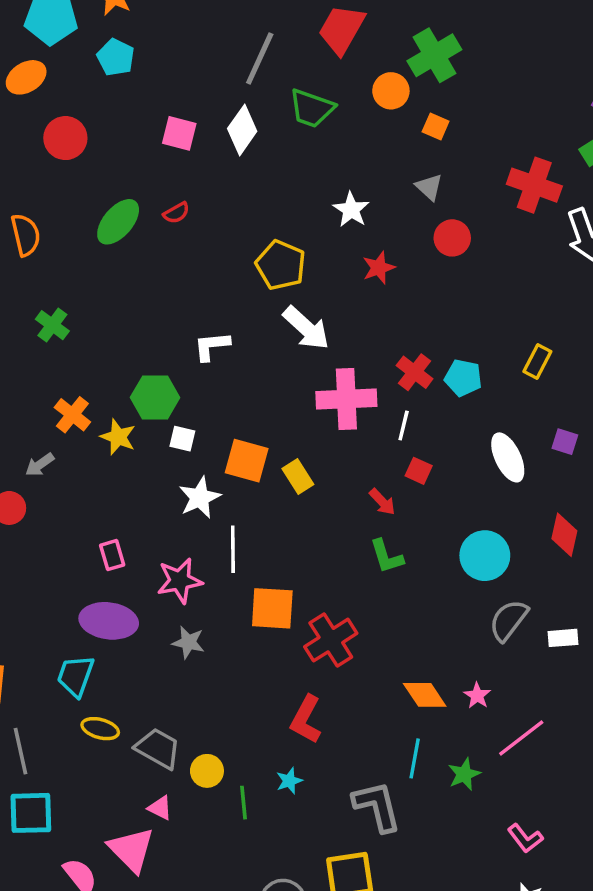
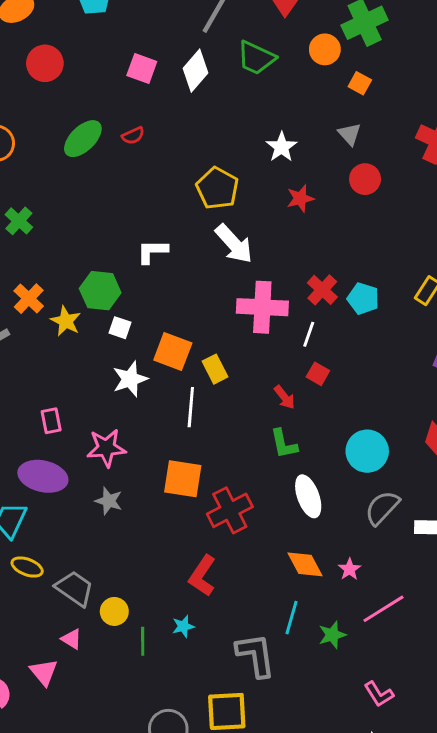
white ellipse: (508, 457) -> (308, 496), moved
white line: (233, 549) -> (191, 407), moved
pink triangle: (131, 850) -> (44, 672), size x0.7

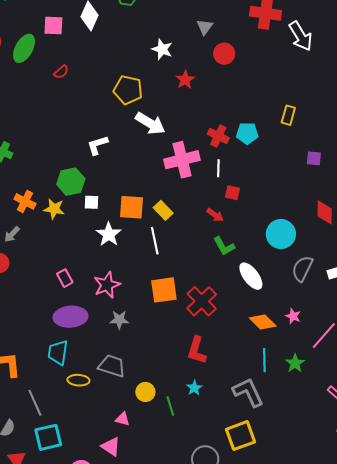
gray triangle: (350, 134) -> (205, 27), turned 36
green ellipse: (83, 139) -> (24, 48), moved
gray trapezoid: (74, 588) -> (112, 366), moved

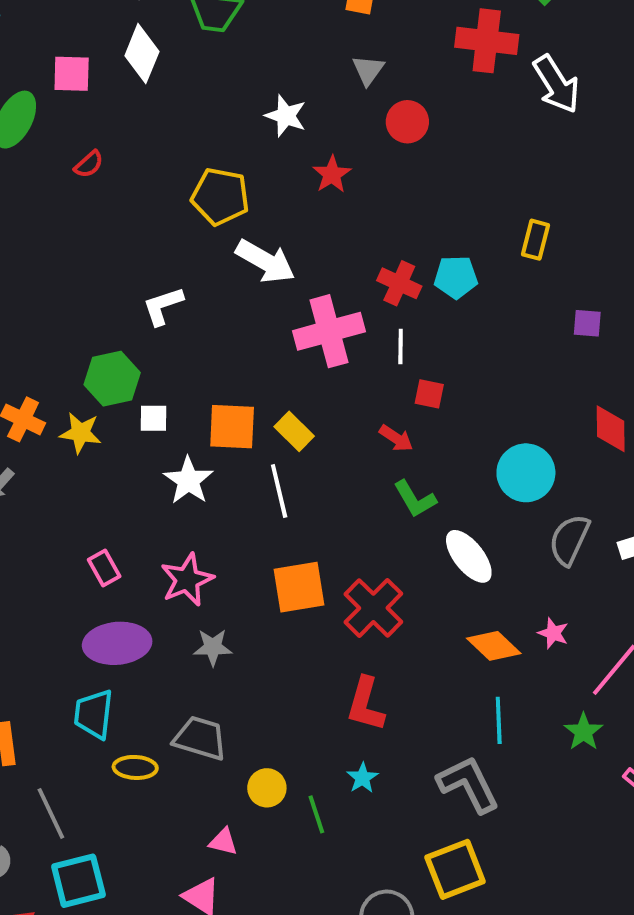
green star: (295, 363) -> (584, 732), moved

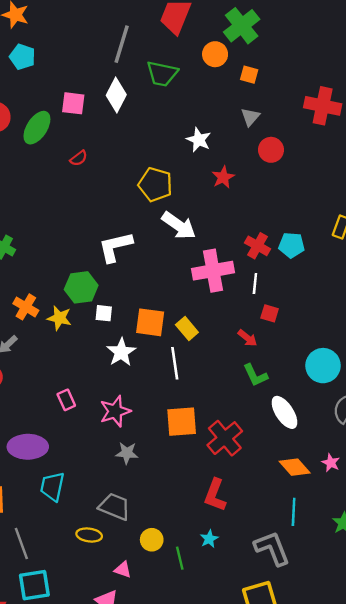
white L-shape: (163, 306) -> (115, 247), size x1.4
purple ellipse: (117, 643) -> (28, 447), moved
yellow ellipse: (135, 767) -> (89, 535), moved

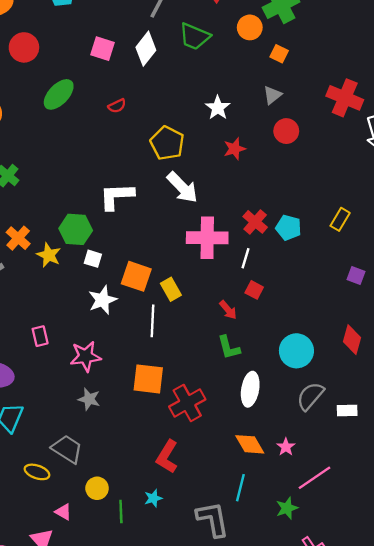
green ellipse: (37, 128) -> (59, 94), moved
red semicircle: (79, 158) -> (117, 106), moved
white ellipse: (284, 412) -> (250, 389), turned 32

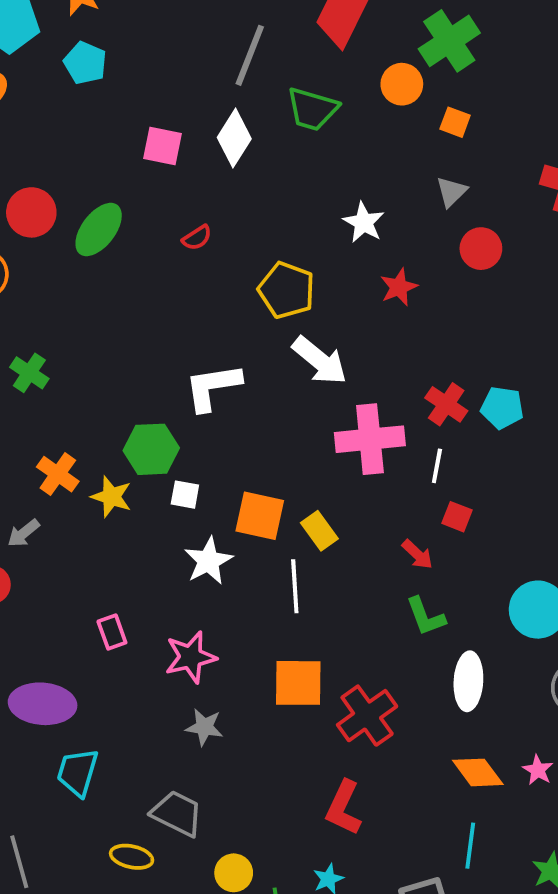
red circle: (24, 47) -> (31, 212), moved

